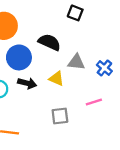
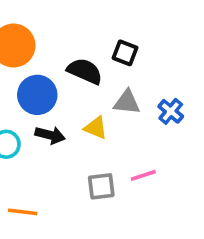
black square: (75, 13) -> (125, 53), moved
pink line: (94, 102) -> (143, 175), moved

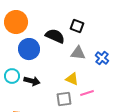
yellow triangle: (96, 128) -> (72, 79), moved
black arrow: (50, 135) -> (32, 81), moved

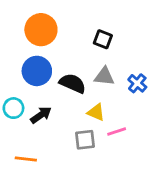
orange circle: (16, 22) -> (41, 30), moved
black semicircle: (55, 36) -> (73, 83), moved
black arrow: (32, 81) -> (41, 115), turned -49

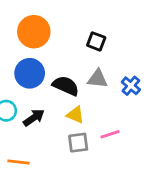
yellow triangle: (96, 112) -> (75, 115), moved

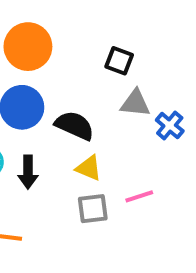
gray triangle: (98, 79) -> (135, 103), moved
black arrow: (34, 118) -> (28, 172), turned 125

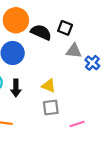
black semicircle: (75, 126) -> (41, 32), moved
pink line: (139, 196) -> (77, 124), moved

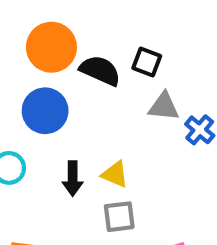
black arrow: (16, 88) -> (73, 179), moved

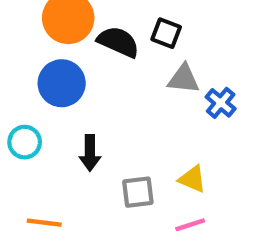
yellow triangle: (115, 174) -> (192, 179), moved

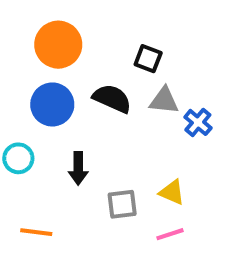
black semicircle: (118, 42) -> (112, 98), moved

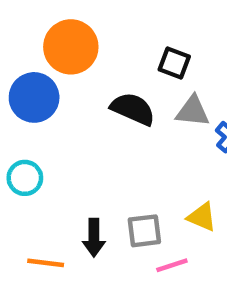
blue circle: (52, 104) -> (34, 97), moved
black arrow: (78, 168) -> (94, 238), moved
pink line: (170, 234) -> (172, 265), moved

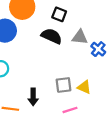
black square: (174, 63) -> (59, 14), moved
gray square: (144, 231) -> (64, 85), moved

